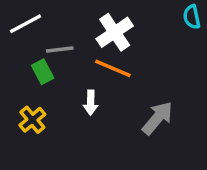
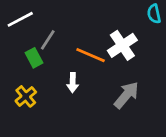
white cross: (115, 32) -> (122, 45), moved
gray line: (60, 49) -> (48, 40), turned -50

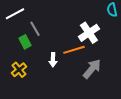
gray line: (48, 40) -> (35, 29), turned -63
orange line: (91, 55) -> (74, 50), moved, turned -40

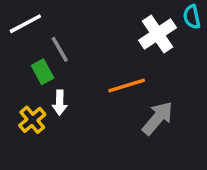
white cross: (89, 33) -> (158, 34), moved
white arrow: (53, 60) -> (60, 103), moved

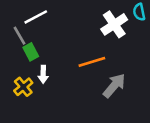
white line: (25, 24) -> (36, 17), moved
gray line: (60, 49) -> (20, 36), moved

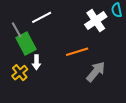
white line: (36, 17) -> (42, 17), moved
green rectangle: (31, 52) -> (26, 43), size x1.5

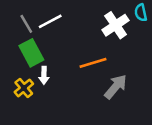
gray line: (17, 30) -> (26, 24), moved

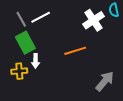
gray arrow: (116, 87) -> (105, 81), moved
yellow cross: (24, 88) -> (19, 71), turned 35

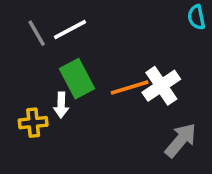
white cross: (94, 20) -> (161, 86), moved
green rectangle: (25, 43) -> (77, 79), moved

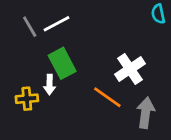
orange line: (130, 87) -> (107, 97), moved, turned 52
gray arrow: (181, 140) -> (146, 113), turned -32

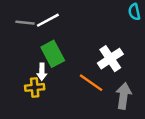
gray line: (30, 27) -> (25, 23), turned -54
yellow cross: (27, 99) -> (35, 87), moved

